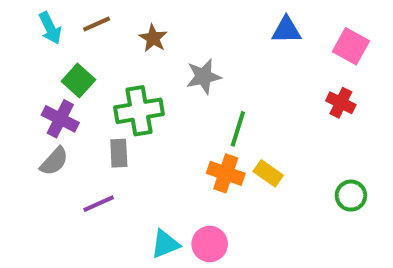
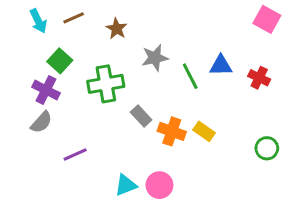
blue triangle: (286, 30) -> (221, 65), moved
pink square: (351, 46) -> (267, 19), moved
green line: (238, 129) -> (190, 76), moved, turned -44
gray rectangle: (119, 153) -> (141, 116), moved, turned -40

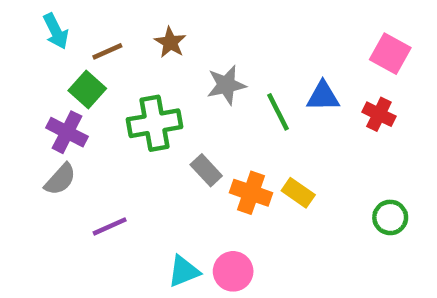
brown line: (74, 18) -> (107, 51), moved
pink square: (267, 19) -> (390, 54), moved

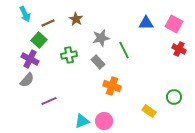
blue triangle: (323, 96) -> (146, 23), moved
red cross: (379, 114) -> (179, 49), moved
green cross: (155, 123) -> (69, 55), size x0.7
gray rectangle: (206, 170) -> (98, 62), moved
yellow rectangle: (298, 193) -> (149, 111), moved

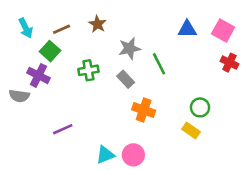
cyan arrow: (25, 14) -> (26, 28), moved
gray semicircle: (27, 80) -> (19, 96), moved, turned 56
green circle: (174, 97) -> (200, 107), moved
yellow rectangle: (149, 111) -> (191, 131), moved

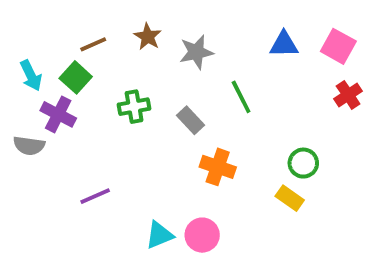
cyan arrow: (26, 28) -> (31, 76), moved
gray star: (129, 48) -> (196, 52), moved
red cross: (229, 63) -> (348, 95), turned 30

